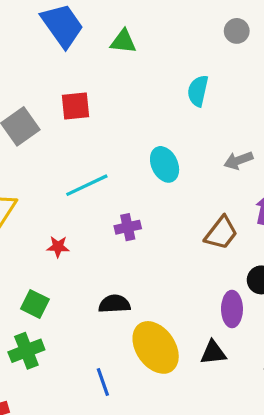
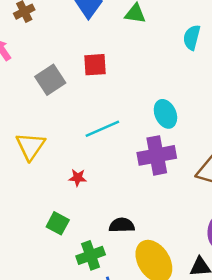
cyan semicircle: (198, 91) -> (192, 37), moved
purple cross: (128, 227) -> (157, 155), moved, size x1.8
green cross: (26, 351) -> (91, 255), moved

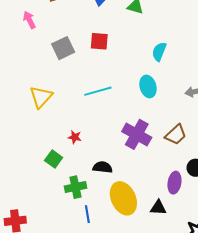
cyan semicircle: (192, 37) -> (159, 52), moved
purple cross: (157, 155) -> (137, 134), moved, turned 32
red star: (78, 178) -> (75, 137), moved

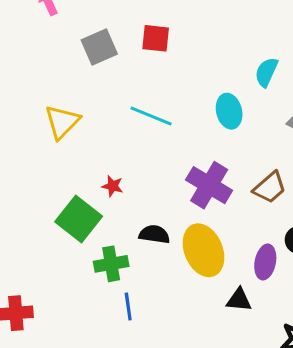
cyan semicircle: (159, 52) -> (266, 72), moved
cyan line: (98, 91) -> (151, 116), turned 36
green square: (54, 159) -> (79, 219), size x1.6
yellow ellipse: (123, 198) -> (203, 250), moved

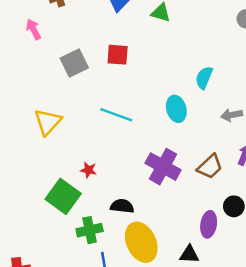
yellow ellipse: (203, 250) -> (141, 242), moved

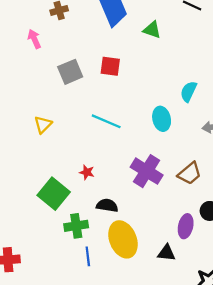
yellow triangle: (48, 122) -> (43, 125), size x0.7
red star: (88, 170) -> (87, 172), moved

